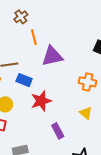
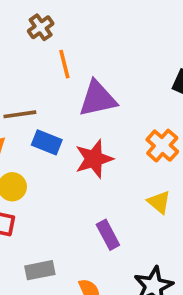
orange cross: (88, 82) -> (162, 146), turned 30
red star: (41, 101) -> (94, 159), moved

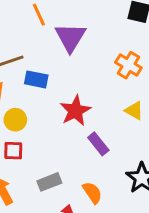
purple triangle: (98, 99) -> (70, 37), turned -36
red star: (94, 159) -> (75, 111), moved

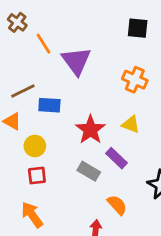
yellow triangle: (134, 111) -> (131, 124), moved
gray rectangle: (49, 182) -> (89, 171), moved, turned 60

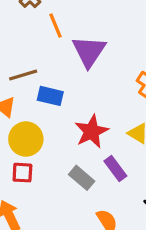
yellow circle: (35, 146) -> (26, 139), size x1.4

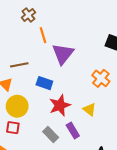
blue rectangle: (50, 96) -> (44, 83), moved

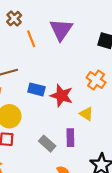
purple triangle: (63, 54) -> (61, 30), moved
red star: (60, 105) -> (62, 96), moved, turned -30
purple rectangle: (73, 131) -> (70, 138), turned 35

